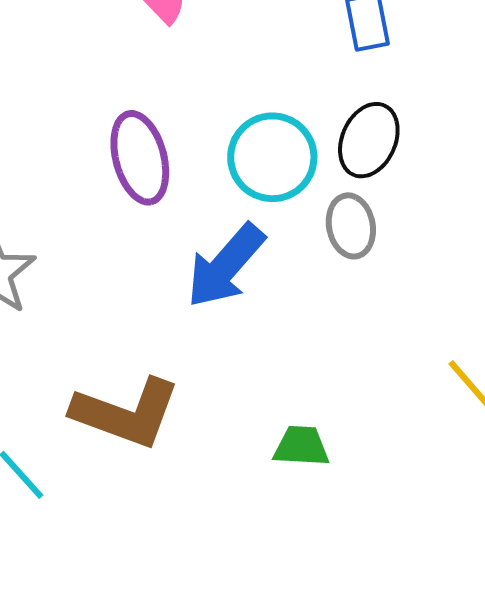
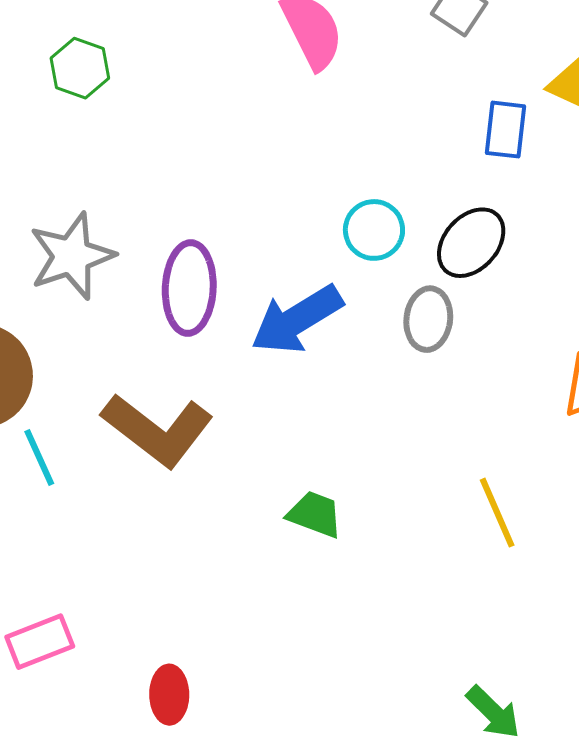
cyan circle: (272, 157) -> (374, 230), size x0.7
purple ellipse: (140, 158) -> (189, 288), moved

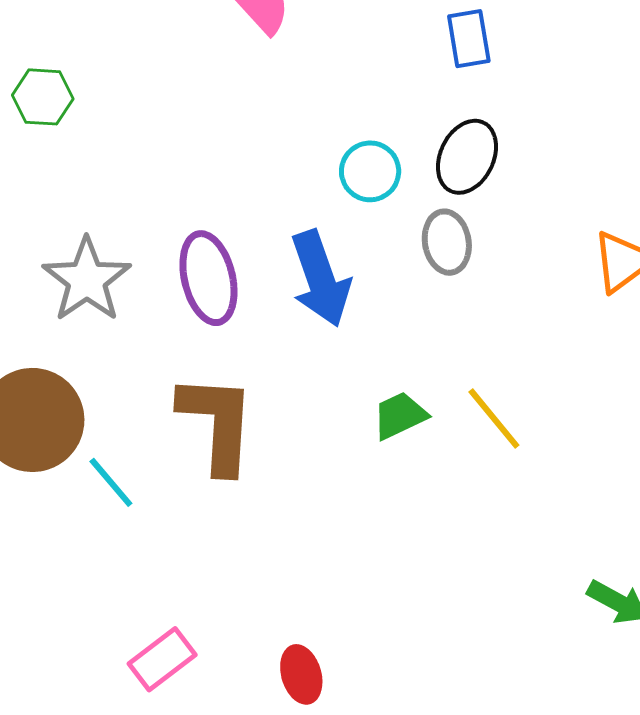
blue arrow: (297, 319) -> (320, 279), turned -62
brown L-shape: (158, 430) -> (217, 423), turned -108
yellow line: (497, 513) -> (494, 418), moved
green trapezoid: (315, 514) -> (400, 416), moved, turned -30

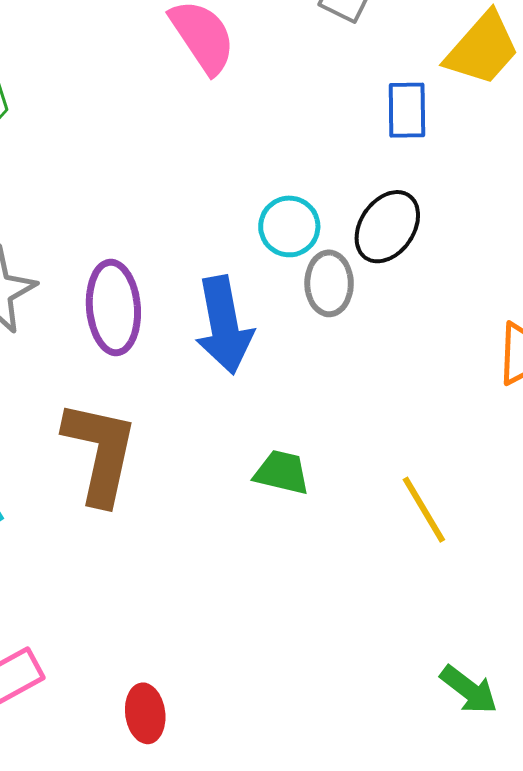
gray ellipse: (447, 242) -> (329, 283), moved
green trapezoid: (400, 416) -> (282, 472), turned 30
yellow line: (494, 418) -> (424, 510), moved

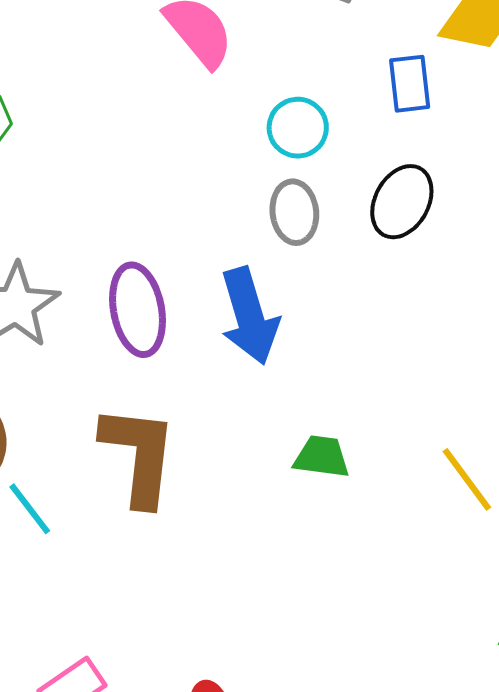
cyan circle: (289, 226) -> (298, 128), moved
gray ellipse: (329, 283) -> (294, 212), moved

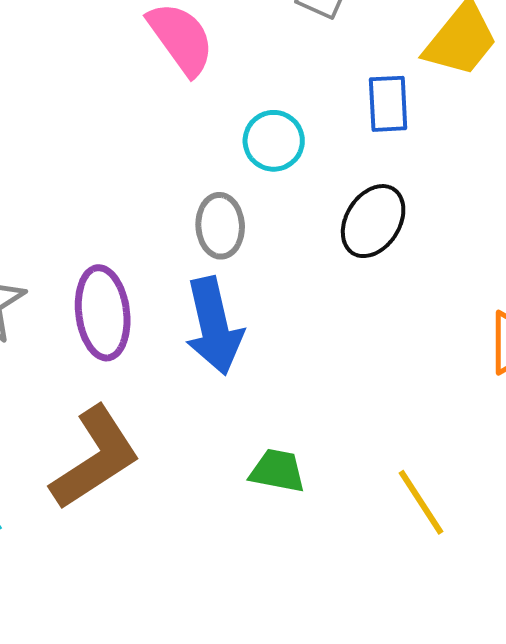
gray ellipse: (294, 212) -> (220, 226), moved
brown L-shape: (139, 455) -> (95, 458), turned 47

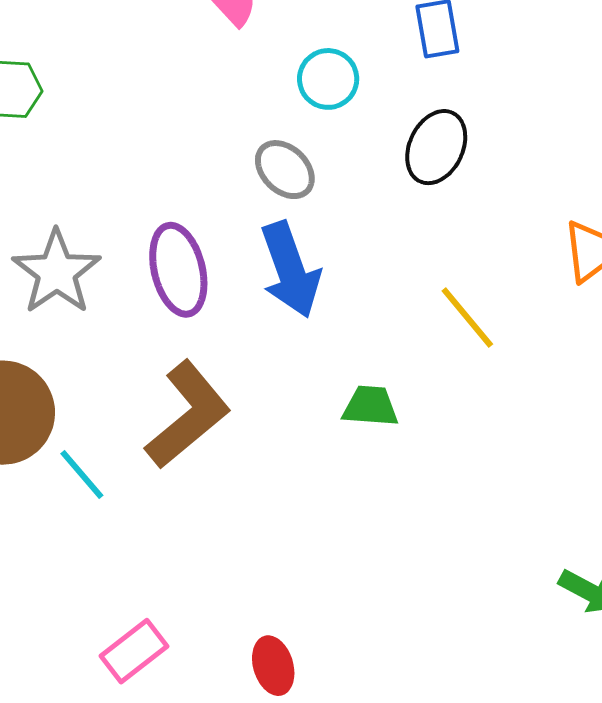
gray ellipse: (220, 226) -> (285, 170), turned -36
yellow line: (421, 502) -> (467, 317), moved

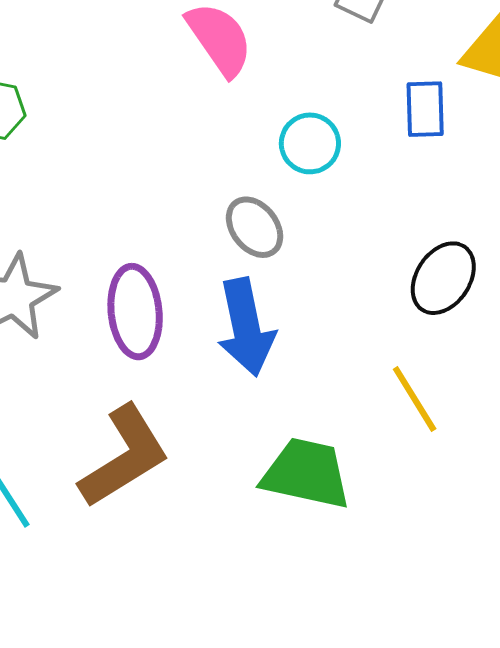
black ellipse: (436, 147) -> (443, 278), moved
green trapezoid: (370, 406) -> (306, 473), size x1.6

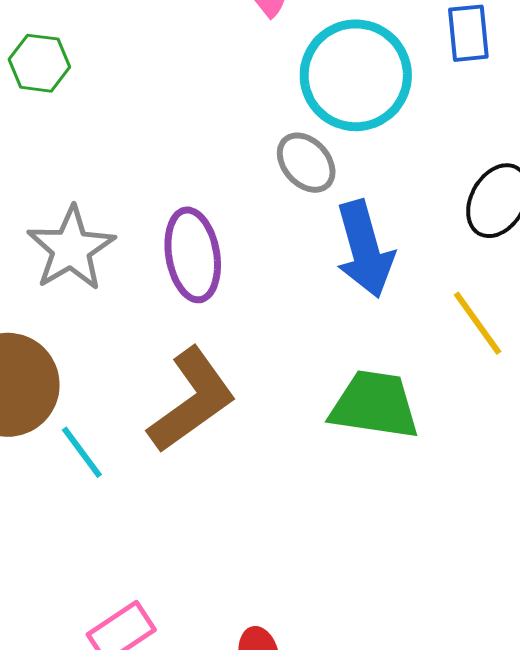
cyan circle: (310, 143) -> (356, 75), size x1.8
blue arrow: (246, 327) -> (365, 249), moved

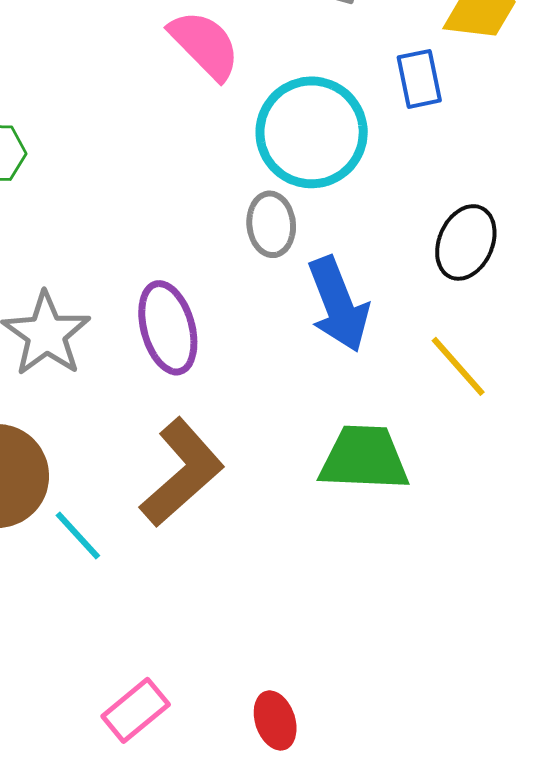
gray ellipse: (306, 163) -> (271, 224), turned 42

